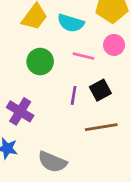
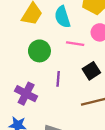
cyan semicircle: (71, 23) -> (62, 17), turned 60
purple line: (74, 95) -> (58, 79), moved

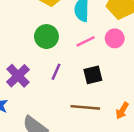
pink line: (75, 44) -> (86, 41), turned -54

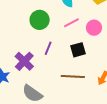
pink circle: (115, 38) -> (94, 28), moved
purple cross: (18, 76) -> (24, 61), moved

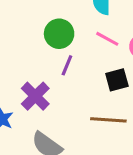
pink line: (71, 23) -> (107, 39), turned 56
purple line: (48, 48) -> (67, 65), moved

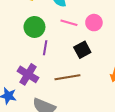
brown line: (108, 120) -> (67, 77), moved

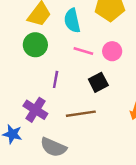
green circle: (34, 27) -> (35, 45), moved

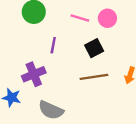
purple cross: (35, 110) -> (34, 74), turned 35
brown line: (81, 114) -> (94, 77), moved

